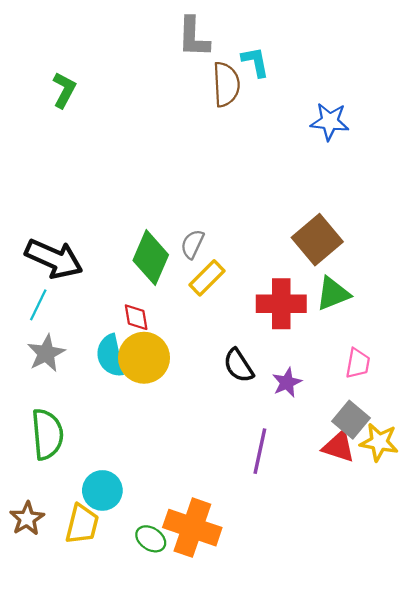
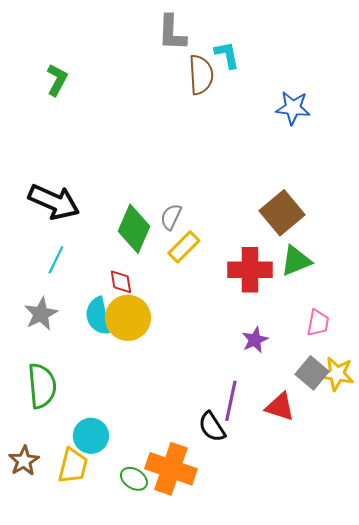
black arrow: (54, 259) -> (54, 202), moved
cyan line: (38, 305) -> (56, 260), moved
black semicircle: (238, 366) -> (212, 427), moved
yellow star: (379, 442) -> (337, 374), moved
red triangle: (339, 447) -> (280, 407), moved

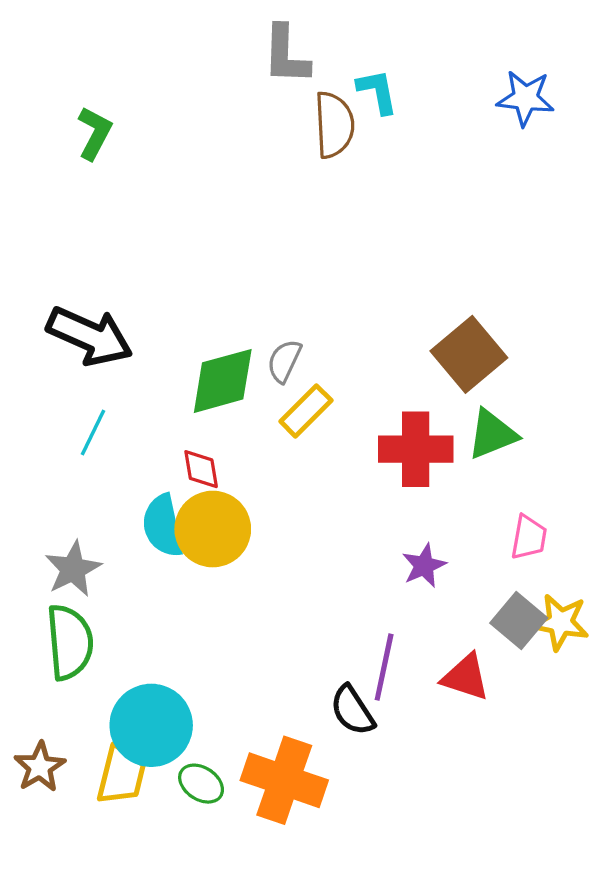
blue star: (293, 108) -> (525, 98), moved
green diamond: (134, 229) -> (223, 381), turned 51
gray star: (41, 314) -> (73, 569), moved
cyan circle: (91, 436) -> (151, 725), size x1.4
green ellipse: (134, 479) -> (201, 784), moved

